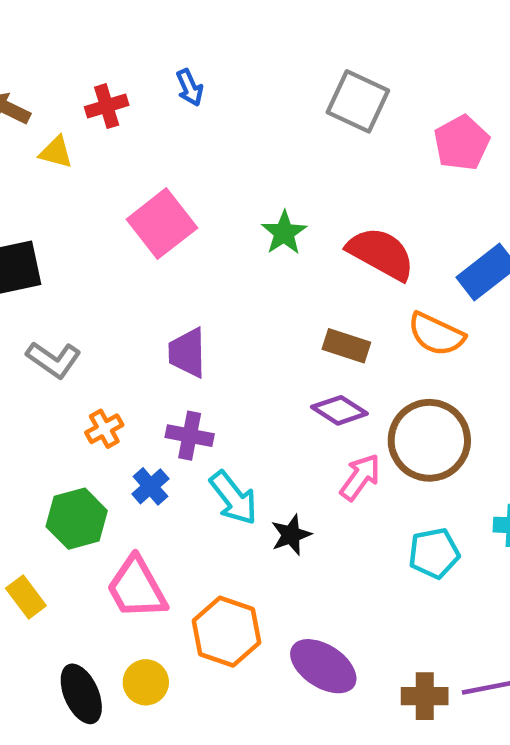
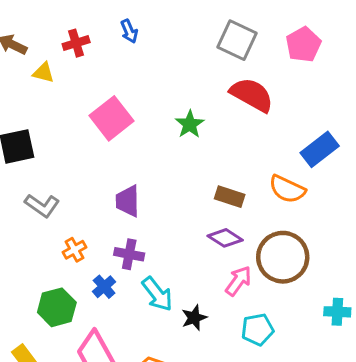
pink pentagon: (462, 143) -> (303, 45), moved
red semicircle: (381, 254) -> (252, 95), moved
cyan pentagon: (434, 553) -> (258, 330), moved

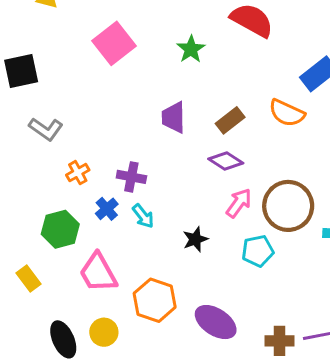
brown rectangle: (230, 197) -> (230, 120), turned -56
purple trapezoid: (128, 201) -> (174, 117), moved
brown circle: (283, 257) -> (288, 206), moved
cyan arrow: (157, 294) -> (143, 216), moved, size x0.7

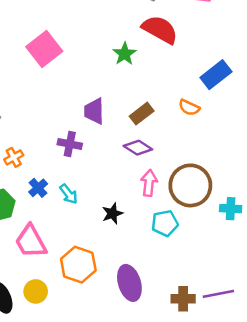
green star: (191, 49) -> (125, 54), moved
orange semicircle: (287, 113) -> (189, 107), size x0.7
purple cross: (131, 177) -> (70, 144), moved
pink arrow: (239, 203) -> (149, 183), turned -30
purple ellipse: (216, 322) -> (129, 283), turned 40

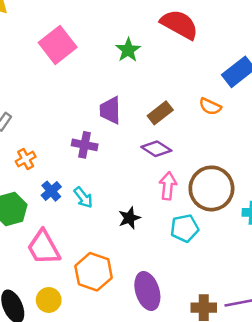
green star: (125, 54) -> (128, 50), moved

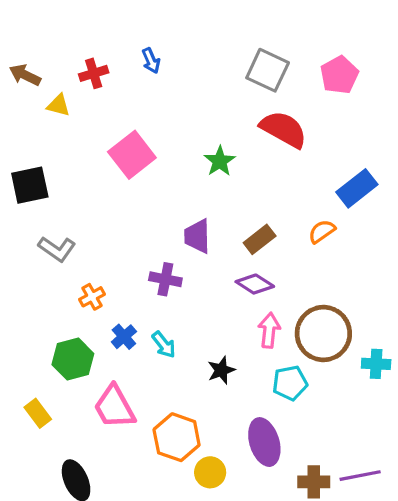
orange semicircle: (210, 106) -> (322, 231), turned 120
purple ellipse: (147, 291) -> (264, 442), moved
yellow circle: (49, 300) -> (210, 472), moved

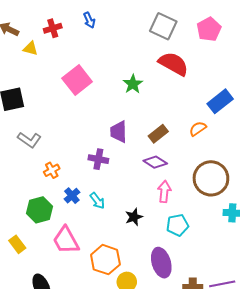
brown circle: (323, 334) -> (211, 178), moved

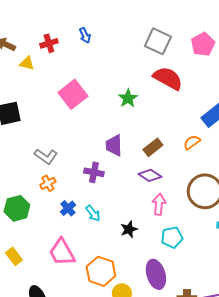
gray L-shape: (29, 140) -> (46, 156), moved
green hexagon: (40, 210) -> (17, 208), moved

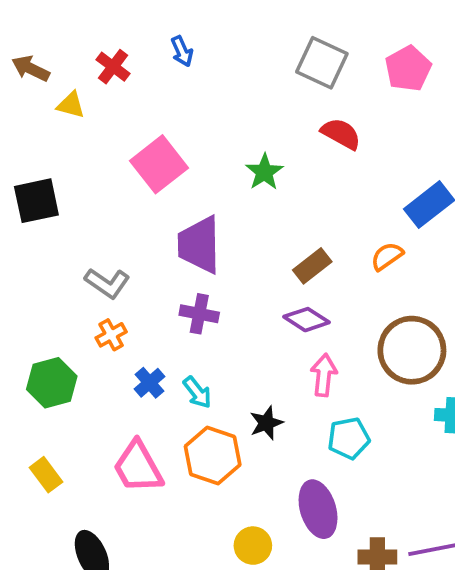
red cross: (49, 43) -> (113, 67), turned -36
red semicircle: (168, 78) -> (341, 134), size x0.7
purple trapezoid: (114, 145) -> (199, 245), moved, size x1.4
orange hexagon: (101, 271) -> (213, 456), moved

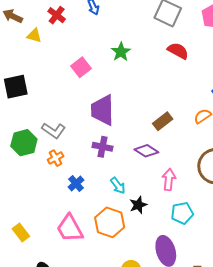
pink square: (159, 164) -> (81, 67), size x0.7
green star: (264, 172) -> (121, 52), moved
purple diamond: (307, 320) -> (146, 151), moved
green hexagon: (52, 383) -> (24, 143), moved
cyan arrow: (197, 392) -> (118, 186), moved

